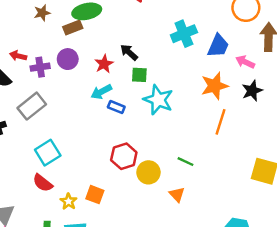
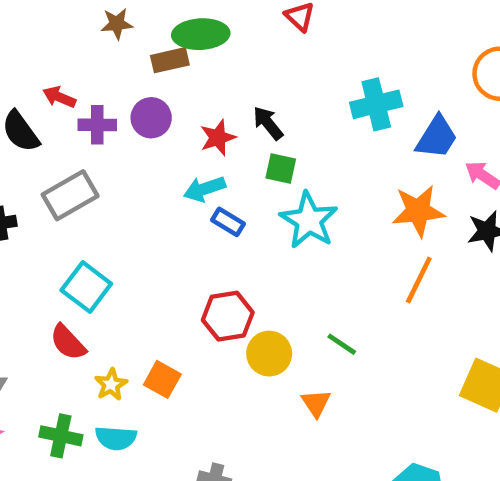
cyan square: (48, 153) -> (86, 287), turned -30

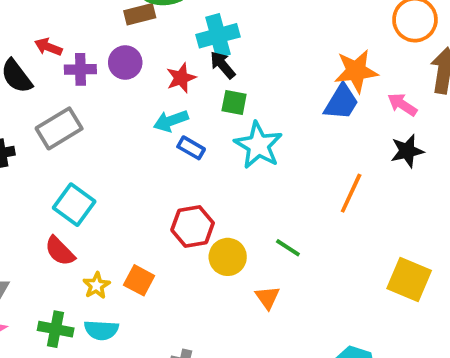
cyan cross: (376, 104) -> (218, 36), moved
blue trapezoid: (437, 137) -> (341, 102), moved
orange star: (418, 211) -> (356, 71), moved

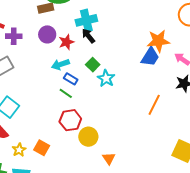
purple circle: (125, 63) -> (47, 34), moved
green square: (234, 102) -> (93, 65), moved, turned 32
cyan star: (258, 145) -> (106, 78), size x0.7
green line: (288, 248) -> (66, 93), moved

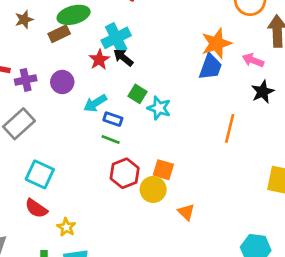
purple circle: (47, 34) -> (62, 82), moved
red star: (66, 42) -> (99, 60), moved
orange square: (42, 148) -> (163, 170), moved

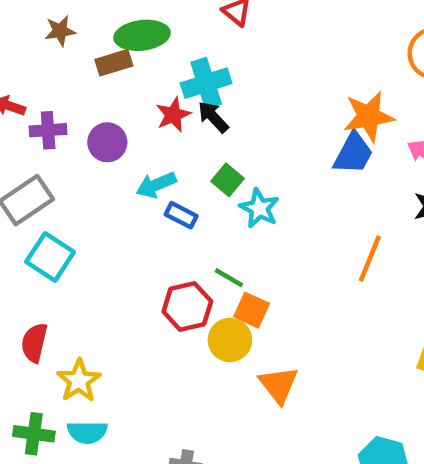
green line: (111, 139) -> (229, 278), moved
cyan square: (40, 174) -> (50, 257), moved
red semicircle: (36, 208) -> (34, 343), turned 60
orange triangle: (186, 212) -> (279, 385), size x1.4
yellow star: (66, 227) -> (79, 381), size x1.4

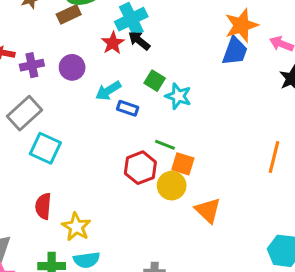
orange line: (370, 259) -> (274, 157), moved

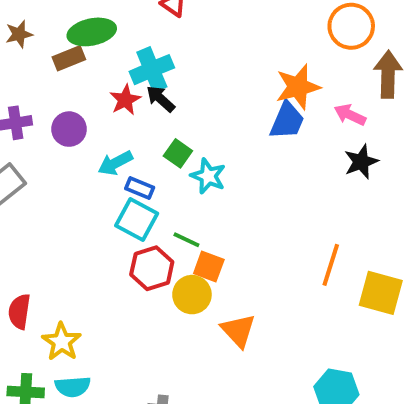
cyan square: (45, 148) -> (137, 220), moved

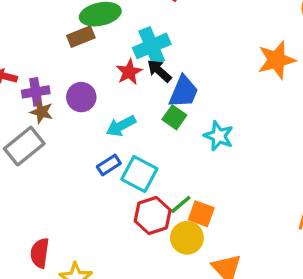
brown star: (19, 34) -> (42, 112), moved, turned 30
blue trapezoid: (287, 121) -> (184, 92), moved
cyan star: (208, 176) -> (219, 136), moved
blue rectangle: (140, 188) -> (109, 165), moved, turned -55
green line: (186, 240) -> (181, 204), moved, turned -65

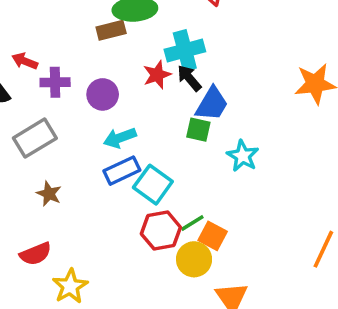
brown star: (42, 112) -> (49, 194), moved
green square: (174, 117) -> (198, 130), turned -30
cyan arrow: (121, 126) -> (120, 138), moved
blue rectangle: (109, 165) -> (122, 171), size x1.4
red semicircle: (40, 253) -> (36, 254), turned -128

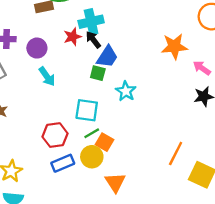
cyan arrow: (120, 138) -> (47, 76), turned -108
blue rectangle: (122, 171) -> (63, 163), moved
cyan square: (153, 185) -> (87, 110), moved, turned -30
red hexagon: (161, 231) -> (55, 135), moved

